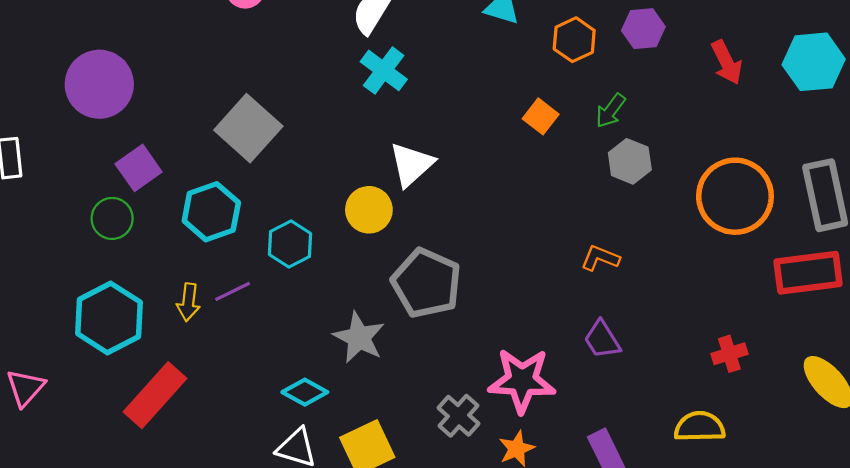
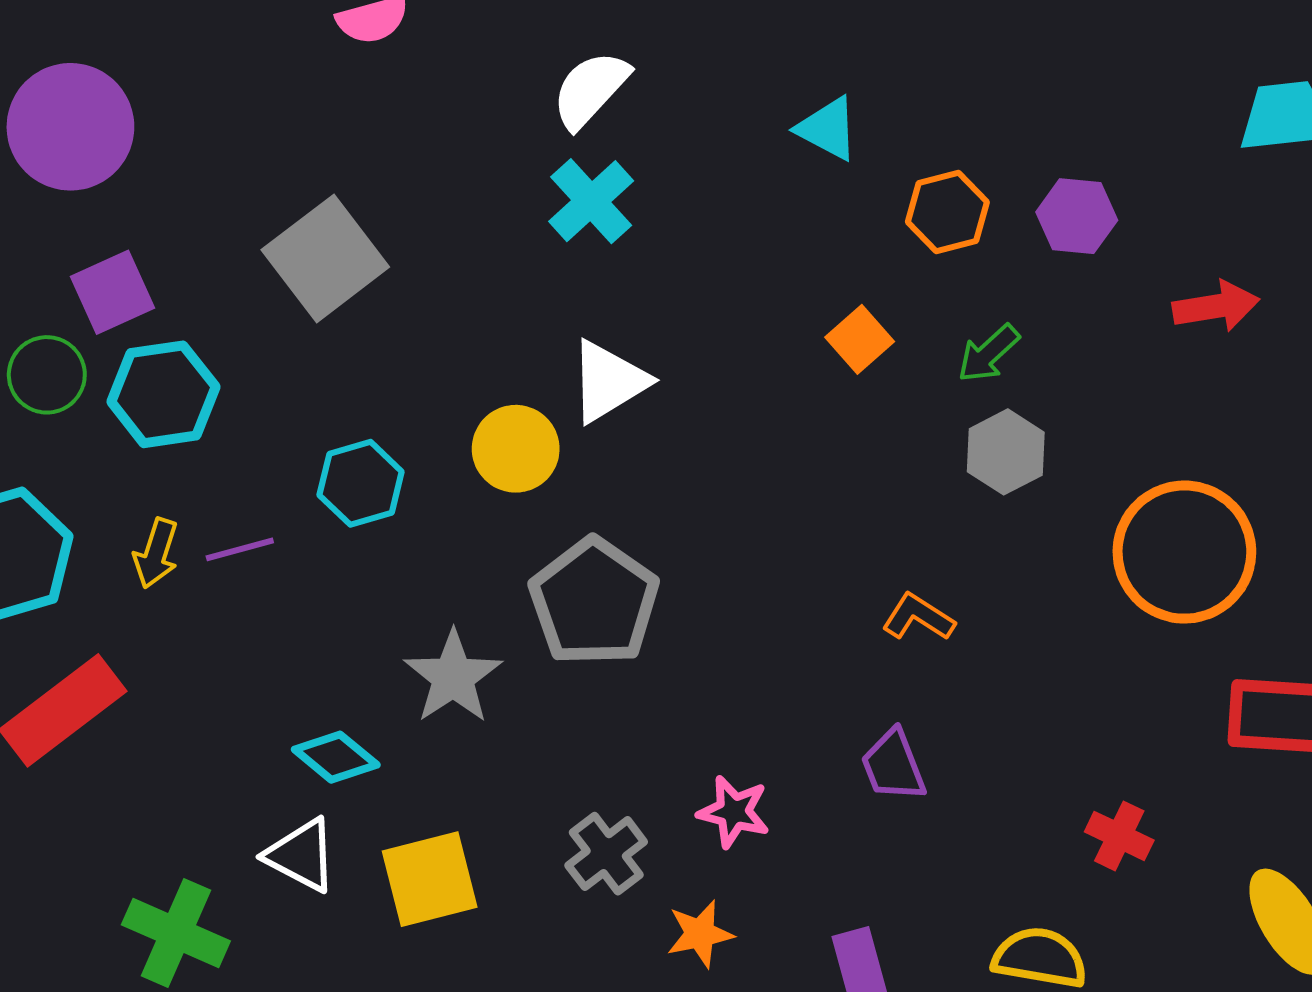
red arrow: (727, 62) -> (1216, 306), turned -84
cyan hexagon: (211, 212) -> (163, 394), moved
red cross: (729, 354) -> (1119, 836), turned 32
pink star: (522, 380) -> (734, 812), size x0.6

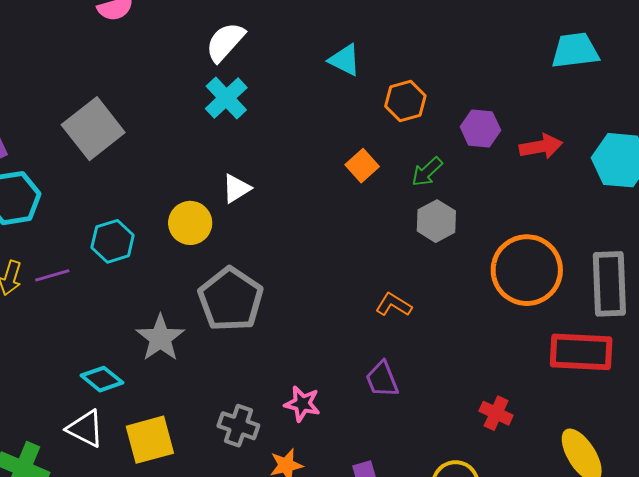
purple hexagon: (1077, 216) -> (480, 128), moved
white triangle: (609, 381) -> (236, 188), size x0.7
gray cross: (606, 854) -> (238, 426), turned -33

